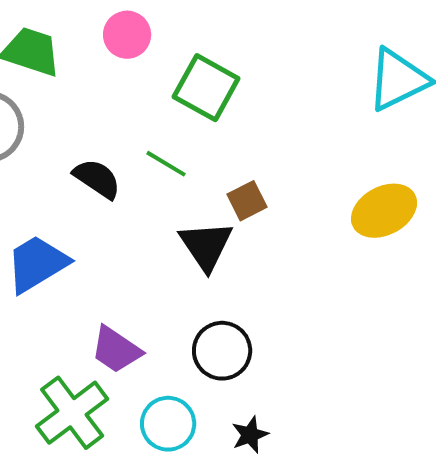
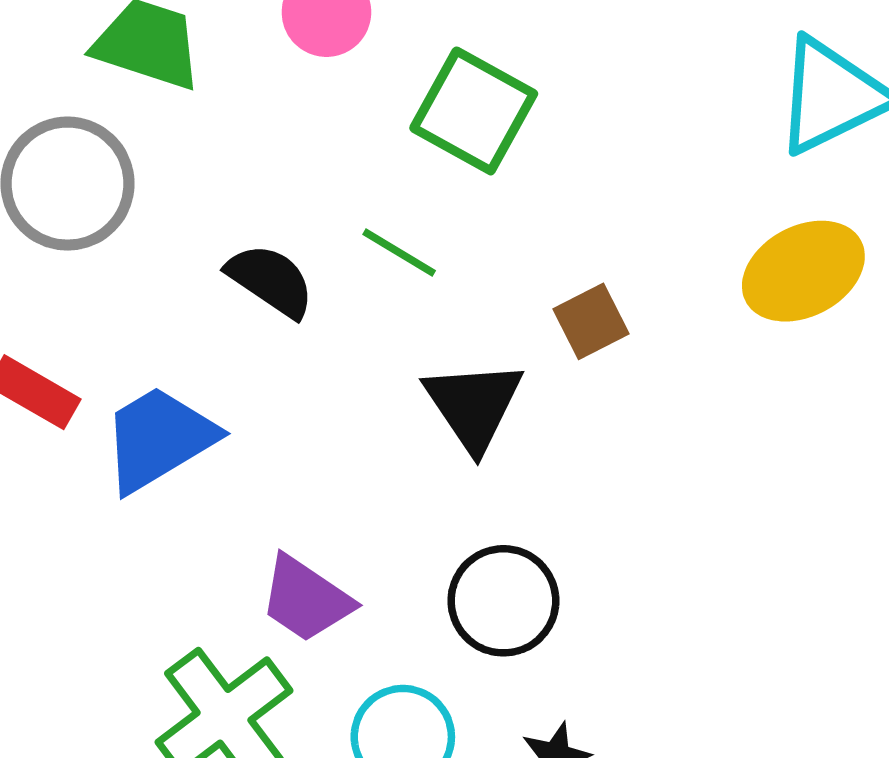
brown square: (247, 201) -> (591, 321), moved
yellow ellipse: (384, 211) -> (803, 271), moved

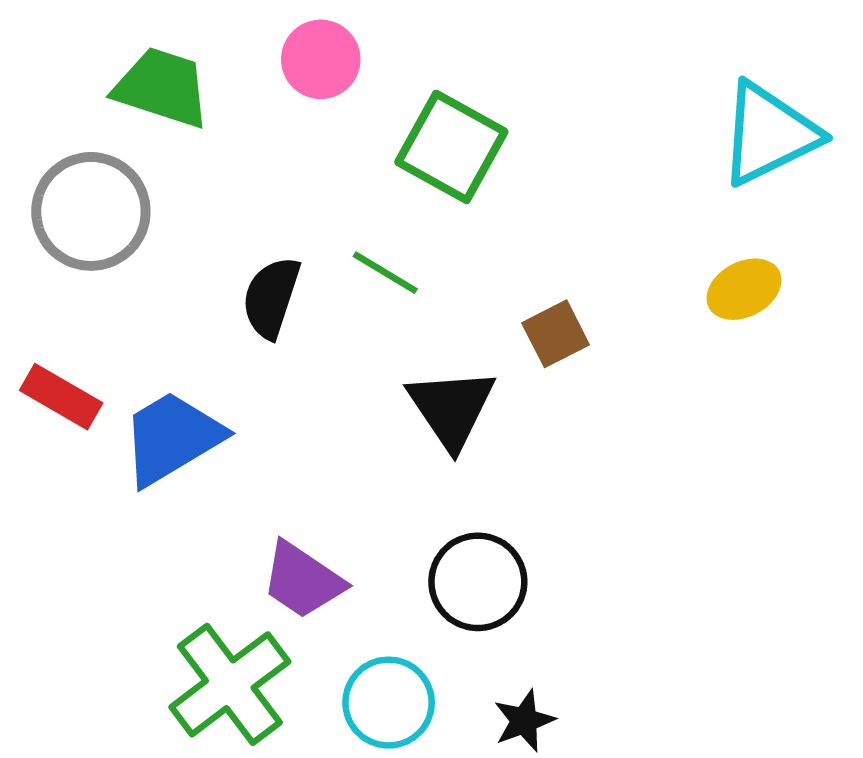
yellow ellipse: (803, 271) -> (744, 289), size x0.7
black semicircle: (271, 280) -> (271, 297), turned -106

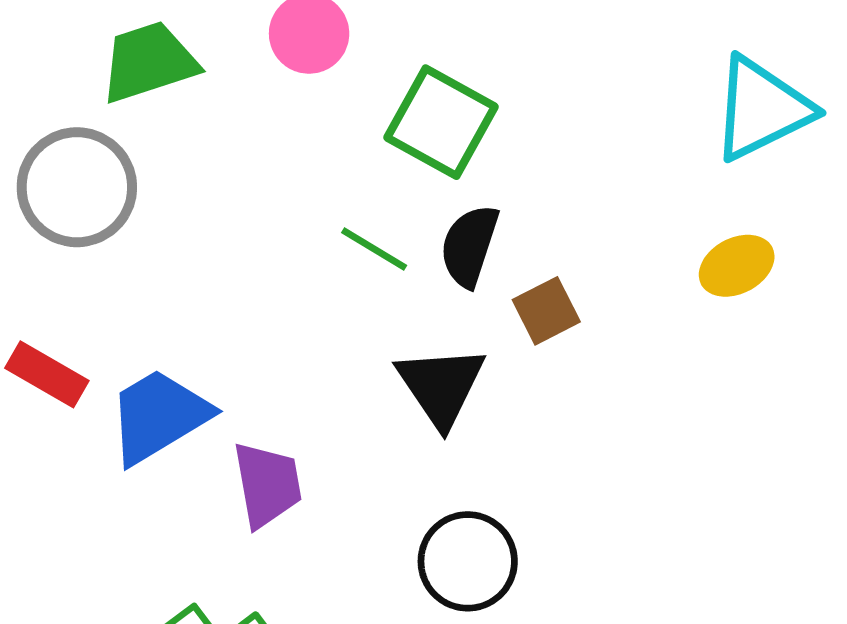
green trapezoid: (162, 87) -> (149, 62), turned -36
black semicircle: (271, 297) -> (469, 246), moved
purple trapezoid: (303, 580) -> (267, 485), moved, turned -134

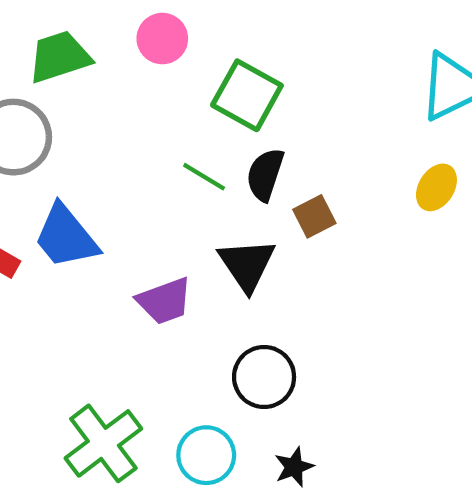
yellow ellipse: (737, 266) -> (436, 187), turned -30
blue trapezoid: (159, 416) -> (66, 237), moved, turned -98
purple trapezoid: (267, 485) -> (164, 301), moved, turned 80

